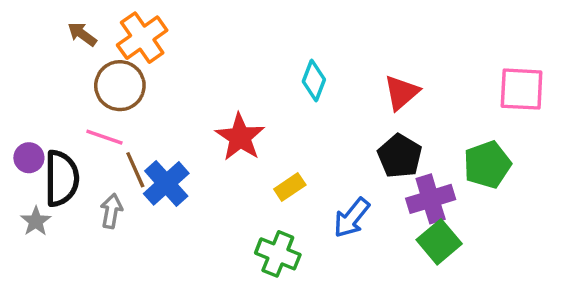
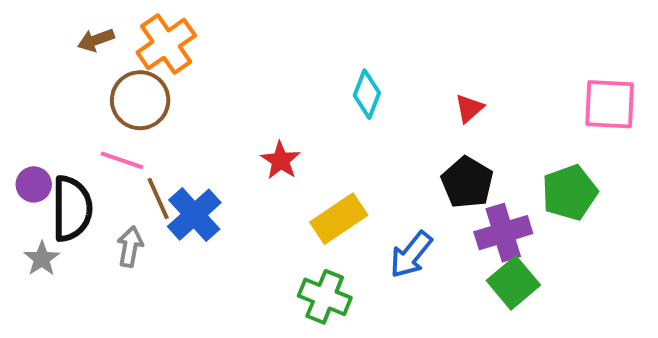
brown arrow: (82, 34) -> (96, 40), turned -56
red triangle: (401, 93) -> (469, 108), size x0.7
red star: (240, 137) -> (281, 160), size x0.7
yellow rectangle: (290, 187) -> (339, 219), size x1.5

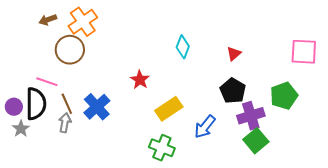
pink line: (122, 160) -> (47, 82), moved
purple circle: (34, 184) -> (14, 107), moved
brown line: (158, 199) -> (67, 104), moved

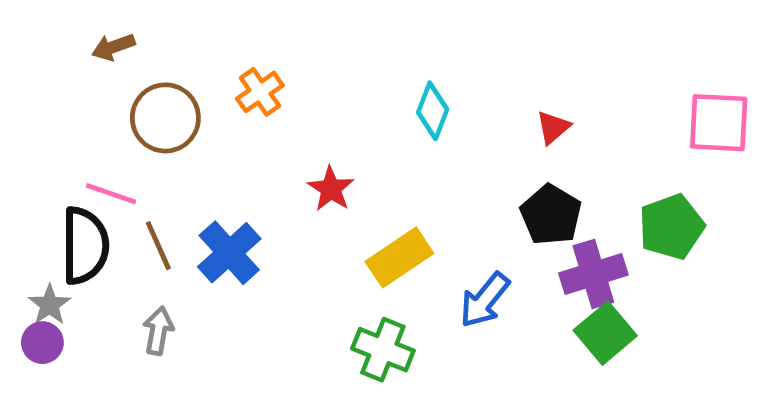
orange cross: (83, 22) -> (260, 92), moved, size x0.7
purple circle: (14, 107) -> (42, 343), moved
gray arrow: (65, 123) -> (158, 331), moved

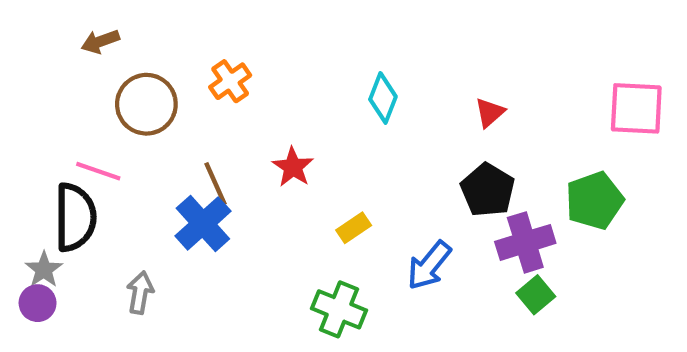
brown line: (158, 246) -> (215, 184), moved
yellow rectangle: (399, 257) -> (354, 228), size x0.6
green square: (605, 333) -> (536, 295), size x0.7

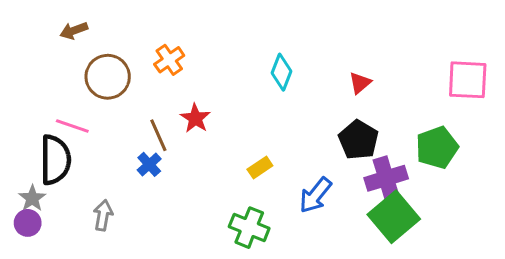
red star: (293, 167) -> (195, 118), moved
blue cross: (203, 224) -> (149, 164), size x0.6
green square: (536, 295) -> (394, 217), size x1.8

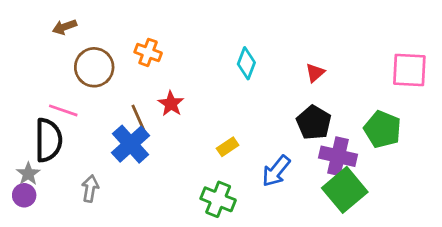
orange cross: (169, 60) -> (148, 52), turned -35
green pentagon: (437, 148) -> (382, 129), turned -30
blue cross: (149, 164) -> (131, 144), size x1.8
purple cross: (386, 178) -> (338, 156), turned 30

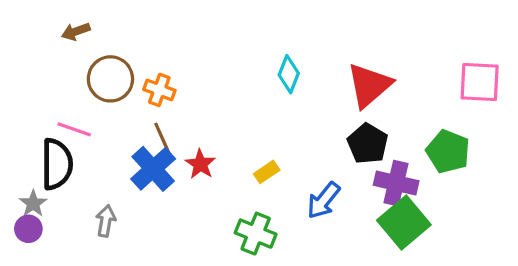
orange cross: (148, 52) -> (159, 90), moved
red triangle: (315, 73) -> (369, 85), size x2.0
red star: (171, 104) -> (200, 164), moved

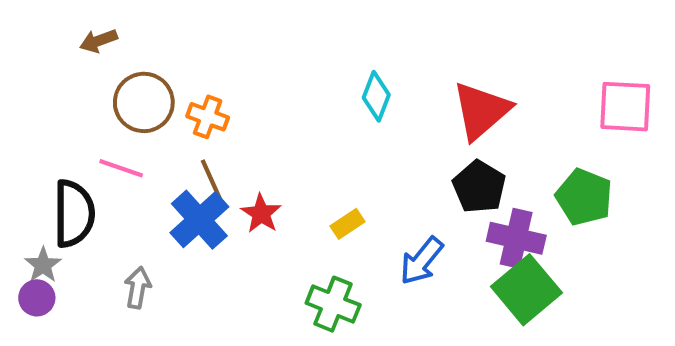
pink line: (74, 129) -> (121, 168), moved

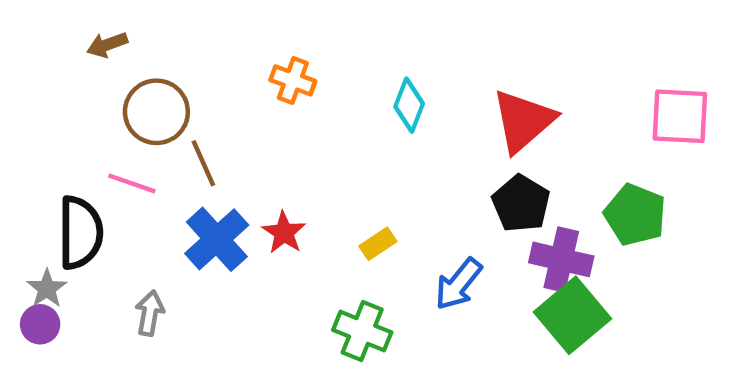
orange cross: (208, 117) -> (293, 80), moved
brown line: (212, 181) -> (203, 163), moved

